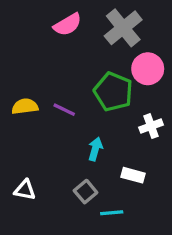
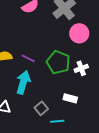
green pentagon: (113, 92) -> (58, 62), moved
cyan arrow: (95, 149) -> (23, 82), moved, size x1.6

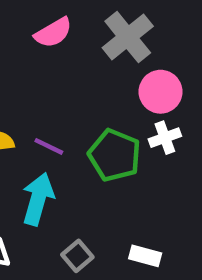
white cross: (81, 68) -> (165, 138), moved
white rectangle: (70, 98) -> (145, 256), moved

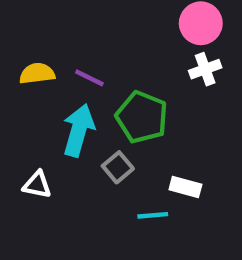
green pentagon: (115, 155) -> (142, 117), moved
gray square: (77, 256) -> (118, 167), moved

